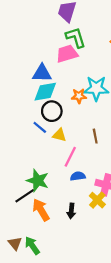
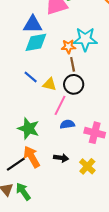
black circle: (52, 111) -> (74, 84), moved
brown line: (95, 136) -> (73, 64), moved
black line: (25, 196) -> (16, 164), moved
yellow cross: (97, 200) -> (87, 166), moved
black arrow: (71, 211) -> (61, 158), turned -88

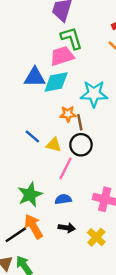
cyan diamond: (36, 42) -> (56, 82), moved
orange star: (68, 47) -> (68, 114), moved
blue semicircle: (67, 124) -> (63, 199), moved
green star: (28, 128) -> (30, 195), turned 30

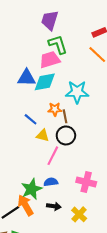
blue line: (32, 136) -> (31, 119), moved
green star: (30, 195) -> (32, 189), moved

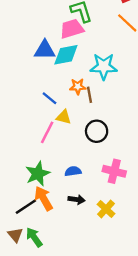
black circle: (66, 135) -> (97, 131), moved
pink line: (53, 156) -> (47, 132), moved
green star: (32, 189) -> (38, 174), moved

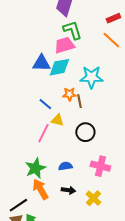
black line: (26, 207) -> (18, 205), moved

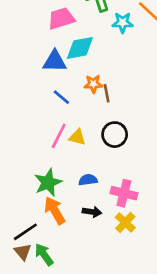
pink trapezoid: (64, 45) -> (61, 19), moved
blue triangle: (41, 63) -> (55, 61), moved
cyan star: (91, 77) -> (123, 23), moved, size x0.7
yellow triangle: (57, 120) -> (77, 137), moved
pink cross: (100, 166) -> (124, 193), moved

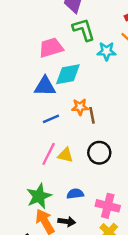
blue line: (61, 97) -> (51, 119), turned -63
black arrow: (92, 212) -> (67, 222), moved

